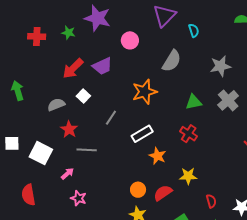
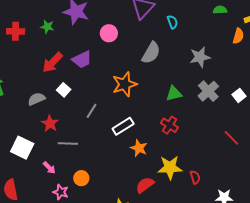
pink arrow: (67, 174) -> (49, 168), turned 88
yellow star: (188, 176) -> (170, 168), size x1.4
orange circle: (138, 190) -> (81, 178), moved
red semicircle: (211, 201) -> (195, 177), moved

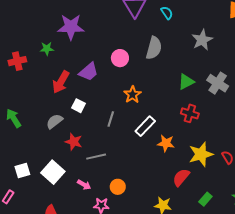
pink circle: (109, 33) -> (120, 58), moved
orange star: (125, 84) -> (132, 95), moved, size x0.7
gray cross: (208, 91) -> (218, 83), moved
white square: (22, 148) -> (53, 172), turned 30

